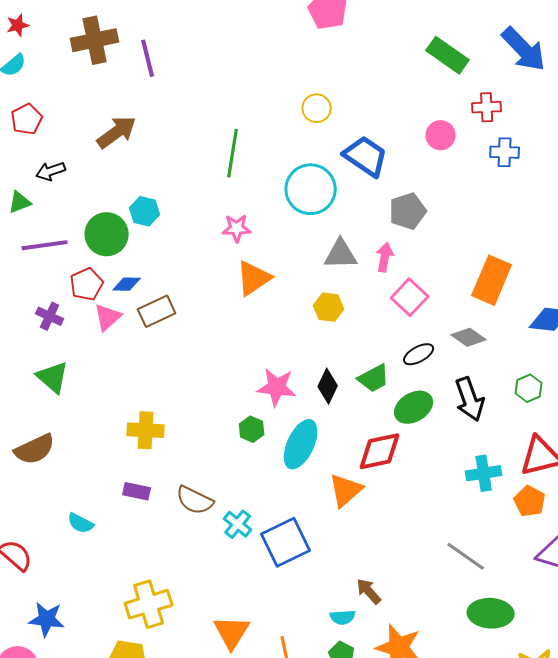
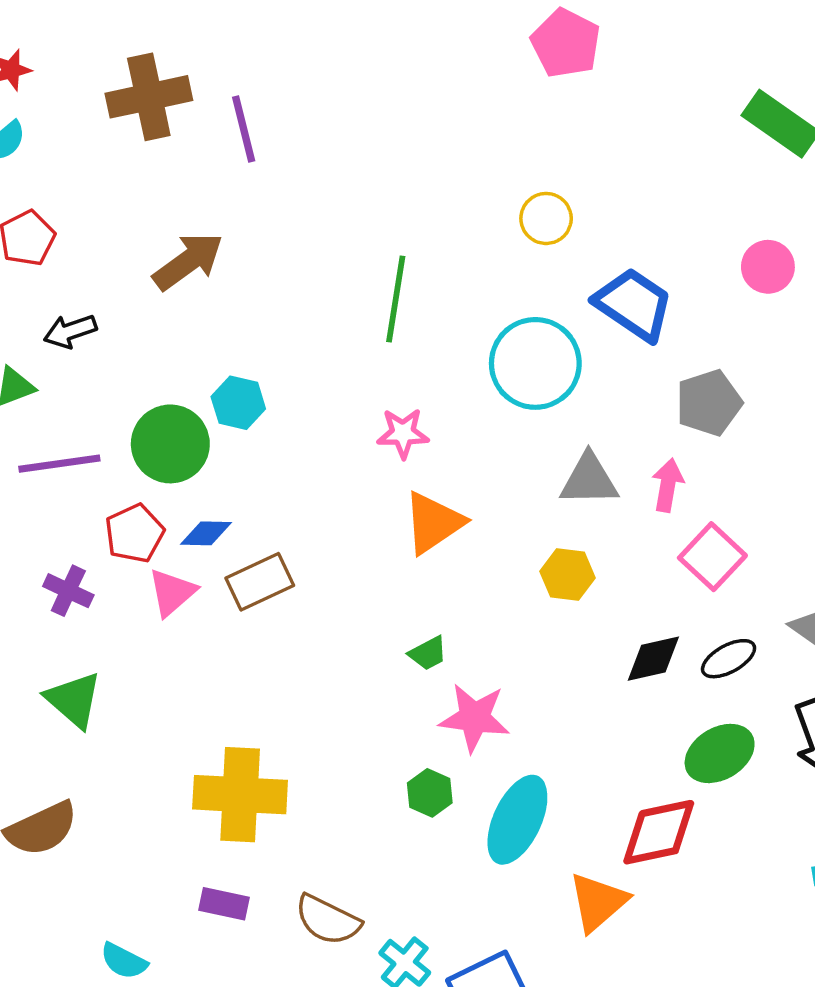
green trapezoid: (374, 378) -> (428, 653), moved, size x0.7
black diamond: (328, 386) -> (653, 659), moved, turned 52
yellow cross: (146, 430) -> (240, 795), size x1.4

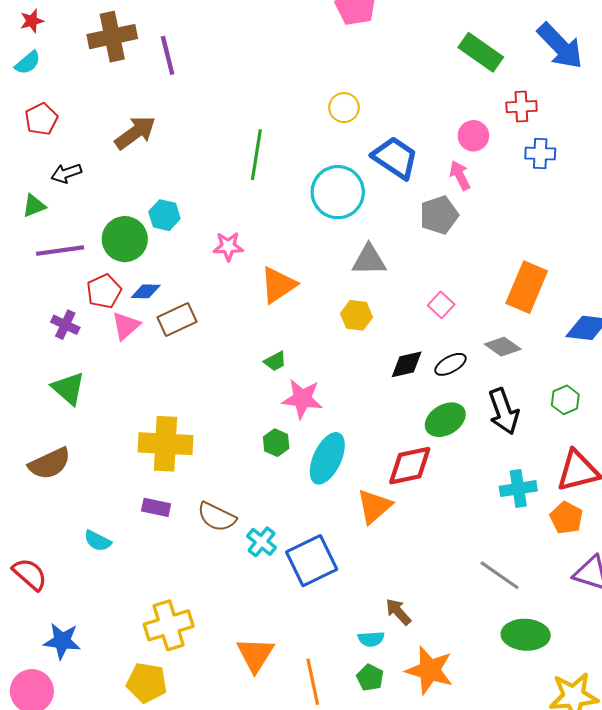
pink star: (403, 433) -> (228, 246), moved
pink arrow: (668, 485) -> (460, 175), moved, turned -36
pink square: (712, 557) -> (441, 305), size x0.7

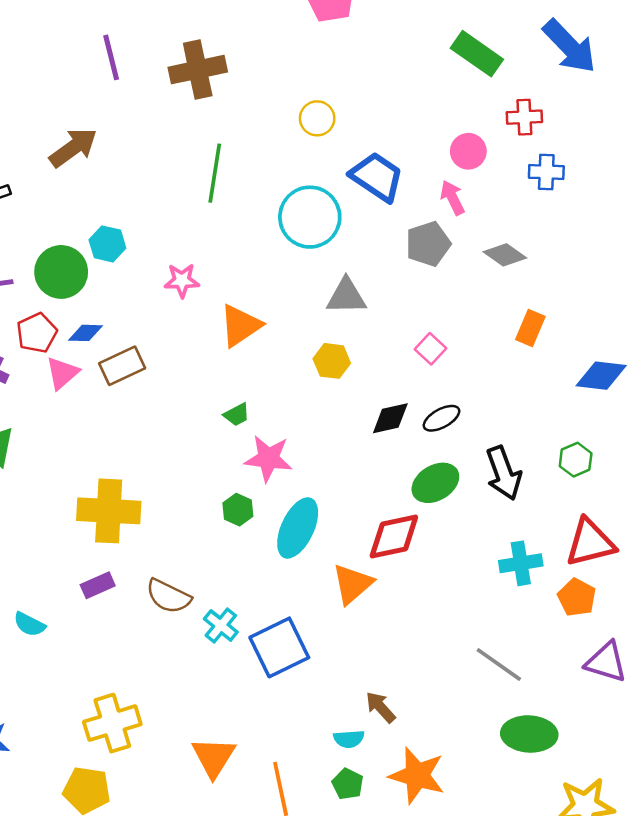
brown cross: (112, 37) -> (198, 70), moved
orange rectangle: (527, 287) -> (530, 328), size x0.6
gray diamond: (503, 347) -> (505, 255), moved
purple rectangle: (156, 507) -> (98, 585), turned -36

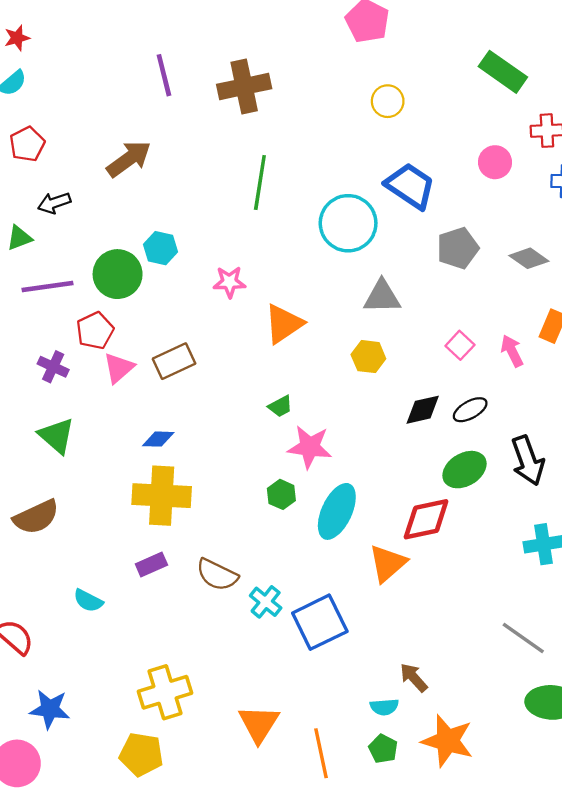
yellow circle: (317, 118) -> (388, 101), moved
pink arrow: (452, 198) -> (512, 351), moved
blue diamond: (86, 333) -> (158, 439), moved

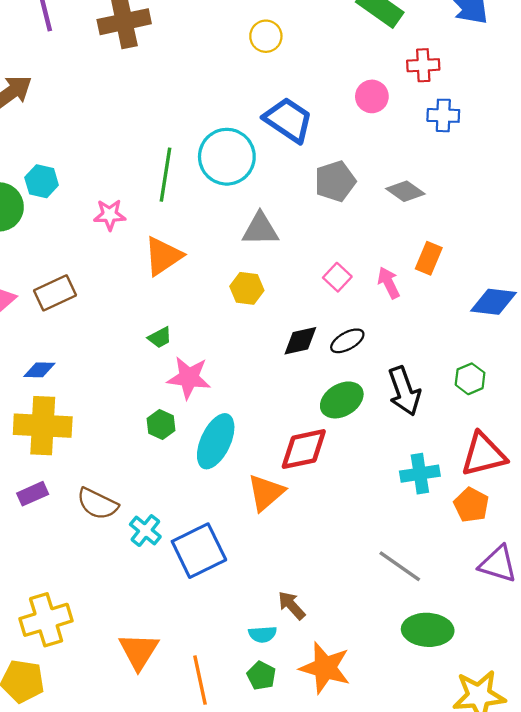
green line: (260, 183) -> (165, 175), moved

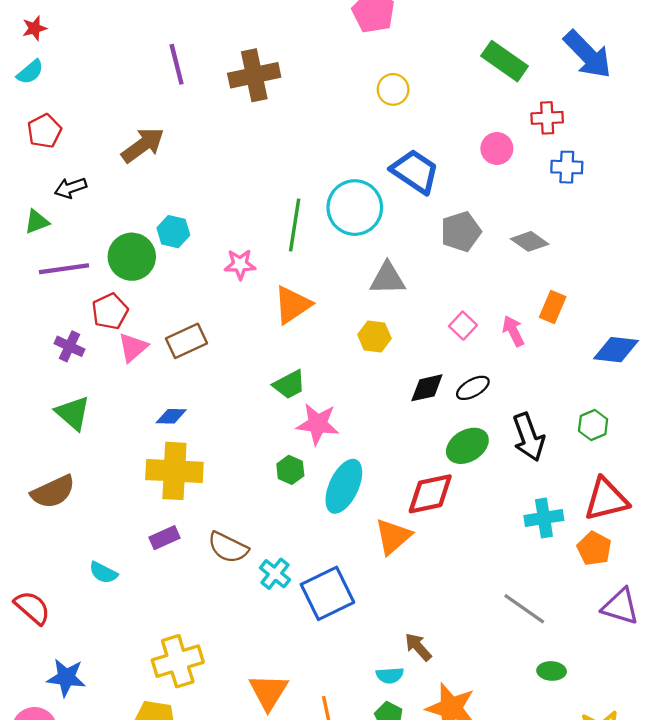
green trapezoid: (160, 337) -> (289, 385), size x1.4
green ellipse: (428, 630) -> (552, 671), size x0.6

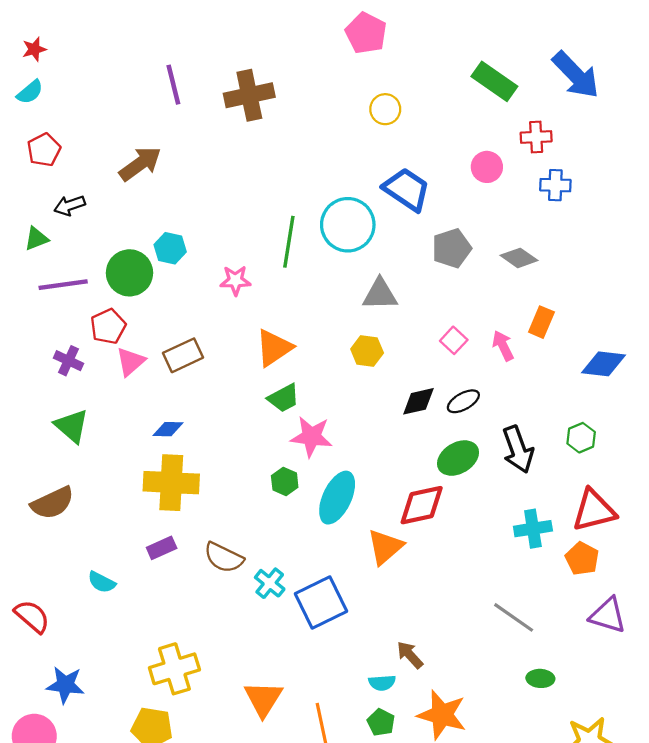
orange triangle: (292, 305) -> (274, 348), moved

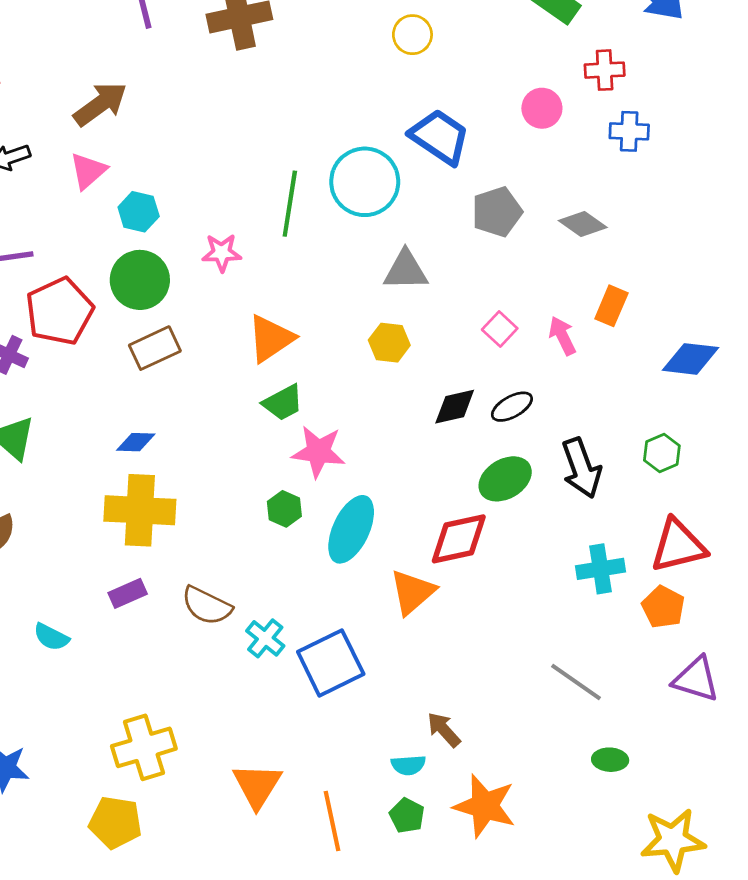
green circle: (129, 273) -> (140, 280), moved
red pentagon: (108, 326) -> (59, 311), size x1.5
pink triangle: (131, 362) -> (88, 171), moved

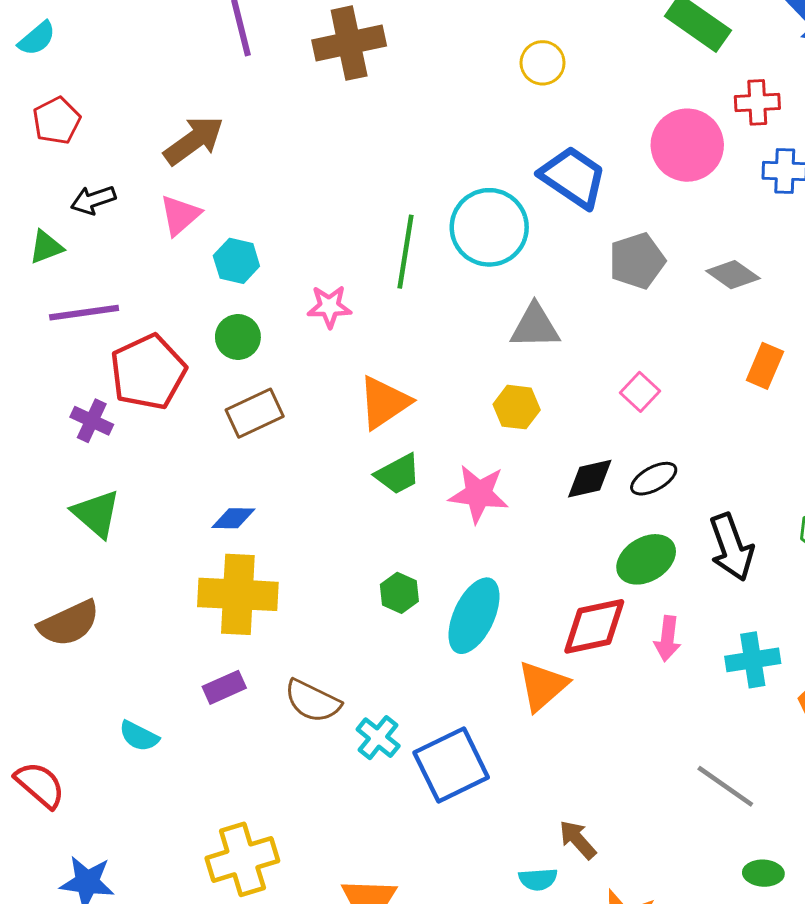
pink circle: (542, 108) -> (687, 145), size x1.6
green circle: (140, 280) -> (238, 337), size x0.7
pink arrow: (562, 336) -> (667, 639), moved, turned -147
pink star: (318, 452) -> (479, 494), moved

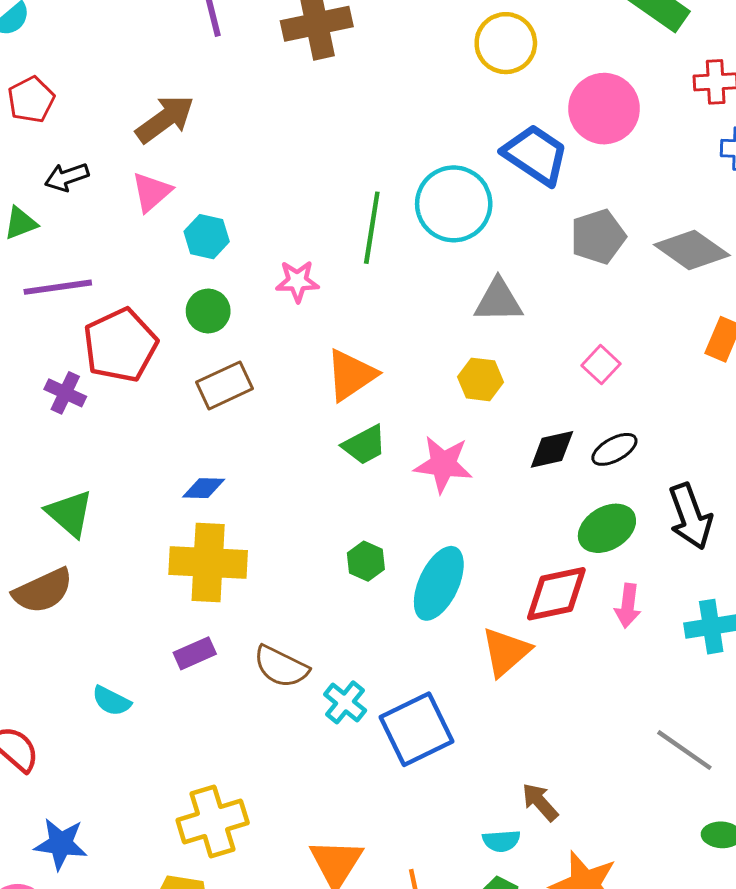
yellow circle: (543, 63) -> (506, 43), size x1.4
pink circle: (687, 145) -> (604, 109), moved
gray diamond: (733, 275) -> (692, 250), size x1.4
green triangle: (96, 514) -> (70, 513), moved

